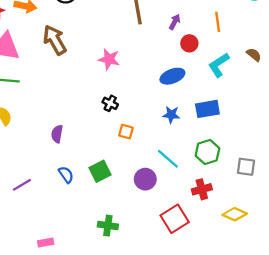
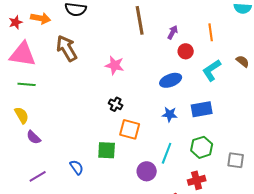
orange square: (126, 132) -> (130, 129), size x1.5
purple semicircle: (57, 134) -> (34, 137), moved, turned -56
cyan line: (168, 159) -> (167, 153), turned 70
green square: (100, 171) -> (107, 150), moved, turned 30

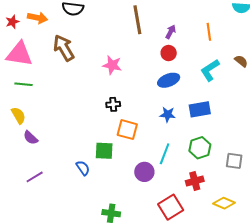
red circle: (186, 51) -> (169, 53), moved
black cross: (116, 104) -> (113, 104), turned -32
blue semicircle: (77, 167) -> (83, 168), moved

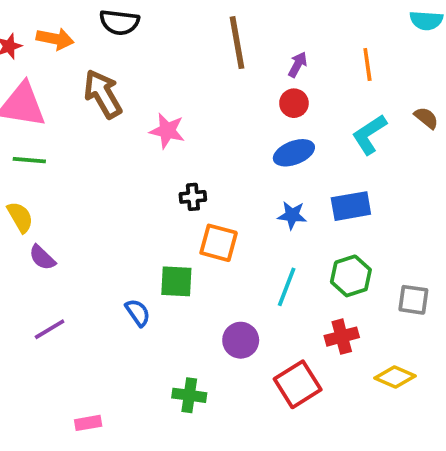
pink star: (112, 65) -> (167, 131), moved
purple circle: (144, 172) -> (241, 340), moved

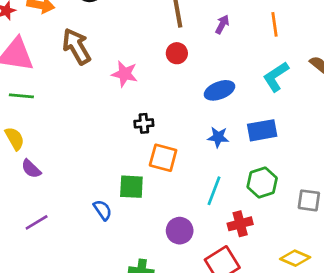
red circle: (294, 103) -> (177, 53), moved
red cross: (342, 337) -> (240, 224), moved

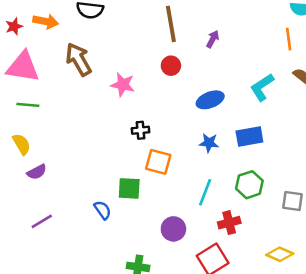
orange line: (274, 24) -> (289, 39), moved
purple semicircle: (31, 169) -> (37, 172), turned -72

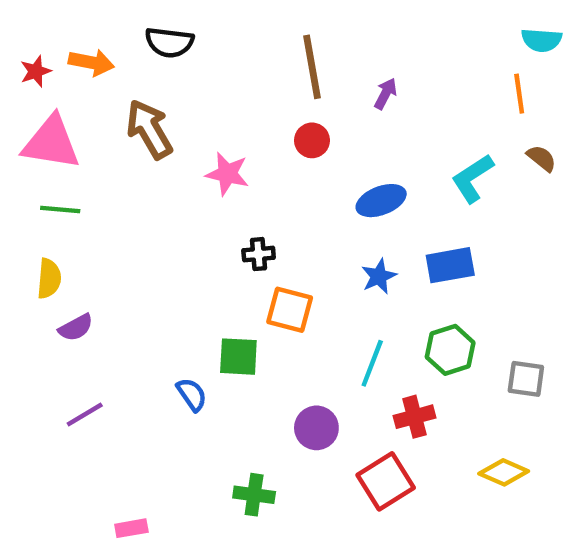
blue star: (209, 143) -> (379, 276), turned -30
yellow semicircle: (22, 144) -> (49, 279), turned 35

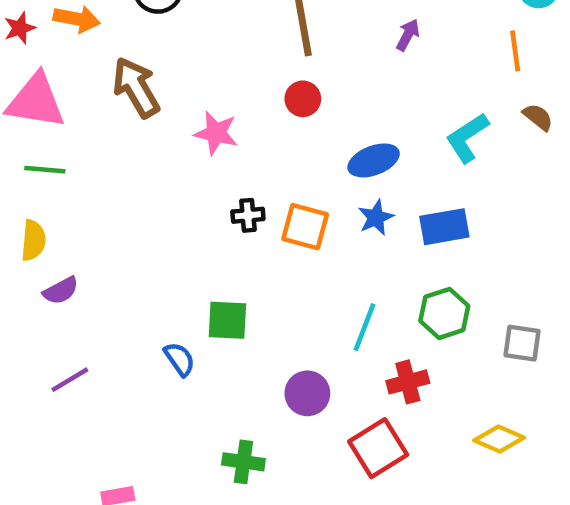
purple arrow: (386, 94) -> (408, 35), moved
blue star: (379, 276) -> (376, 218), moved
orange square: (290, 310) -> (305, 227), moved

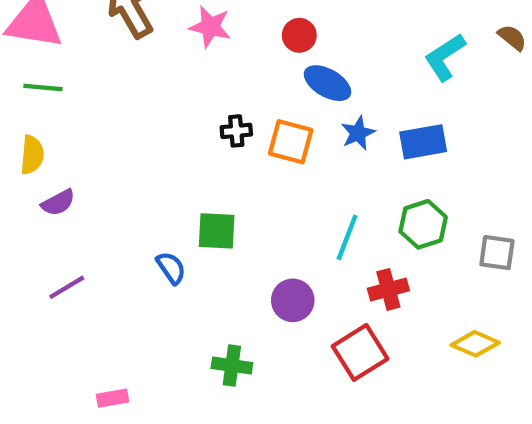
red circle: (303, 99) -> (299, 35), moved
pink star: (216, 133) -> (210, 27), moved
blue ellipse: (374, 160) -> (328, 83), moved, turned 51

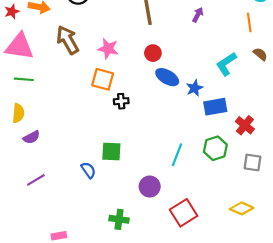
blue star: (358, 133) -> (195, 88), moved
orange square: (291, 142) -> (103, 79), moved
red cross: (388, 289) -> (245, 125), moved, turned -36

